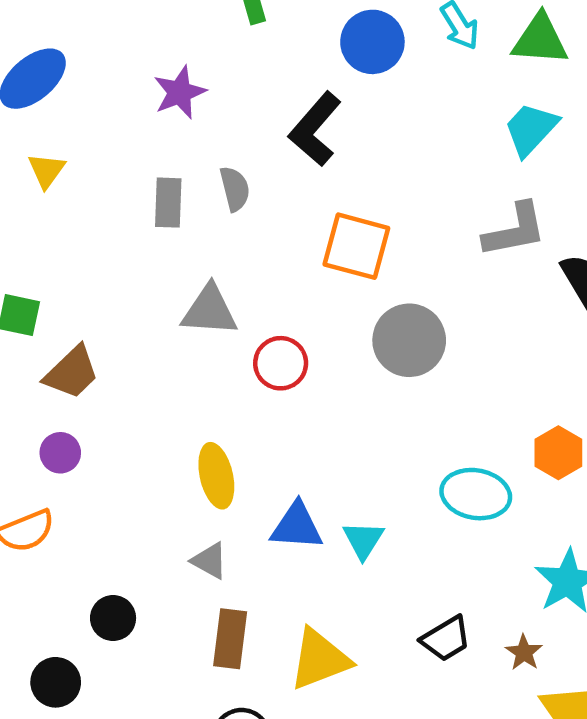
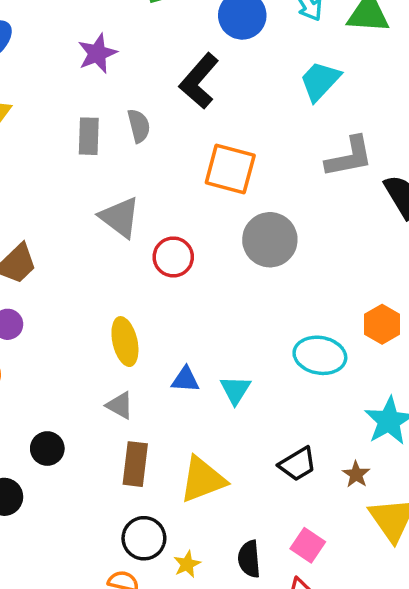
cyan trapezoid: (531, 129) -> (320, 81), moved
gray triangle: (209, 310) -> (120, 217), turned 33
blue triangle: (297, 526) -> (185, 379), size x0.7

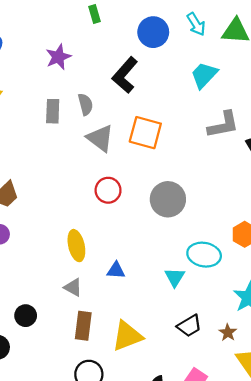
gray triangle: (120, 217) -> (100, 138), moved
gray circle: (270, 240) -> (168, 199), moved
cyan triangle: (235, 390) -> (175, 277), moved

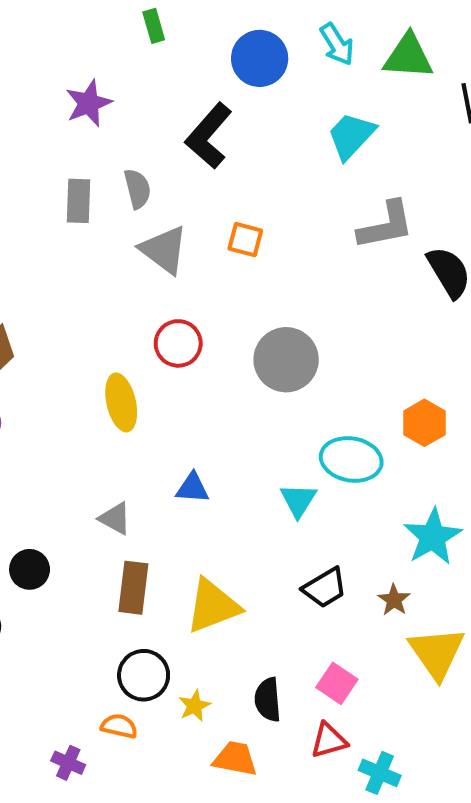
orange square: (145, 133) -> (245, 240), size x0.6
yellow ellipse: (76, 246) -> (121, 402), moved

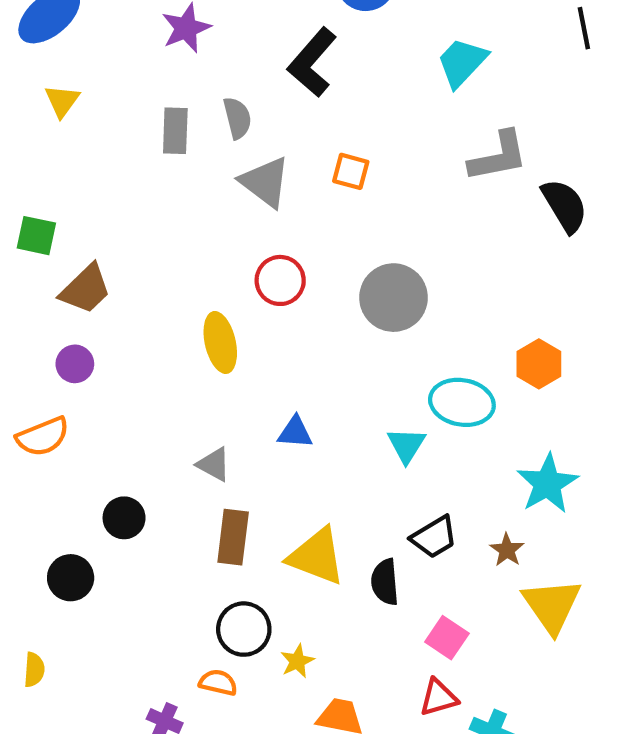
yellow triangle: (213, 606) -> (317, 556), turned 42
black semicircle: (268, 700) -> (385, 582), moved

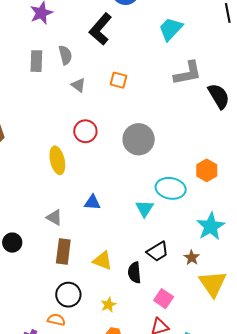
gray triangle: (265, 182) -> (78, 85), size x0.6
yellow triangle: (317, 556) -> (102, 261), size x0.7
yellow star: (297, 661) -> (108, 305), moved

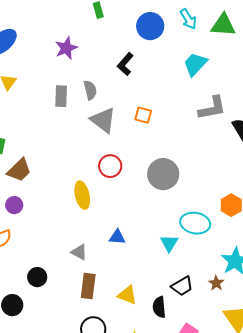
black L-shape: (100, 29) -> (125, 64), size x0.7
gray triangle: (78, 85) -> (103, 120), size x1.8
brown star: (192, 258) -> (216, 283), moved

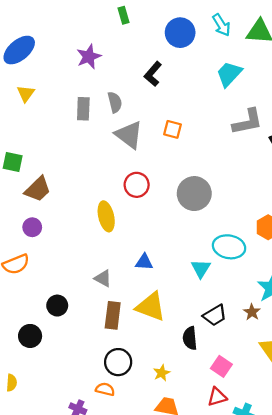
yellow triangle: (127, 295) -> (151, 307), moved, size x1.4

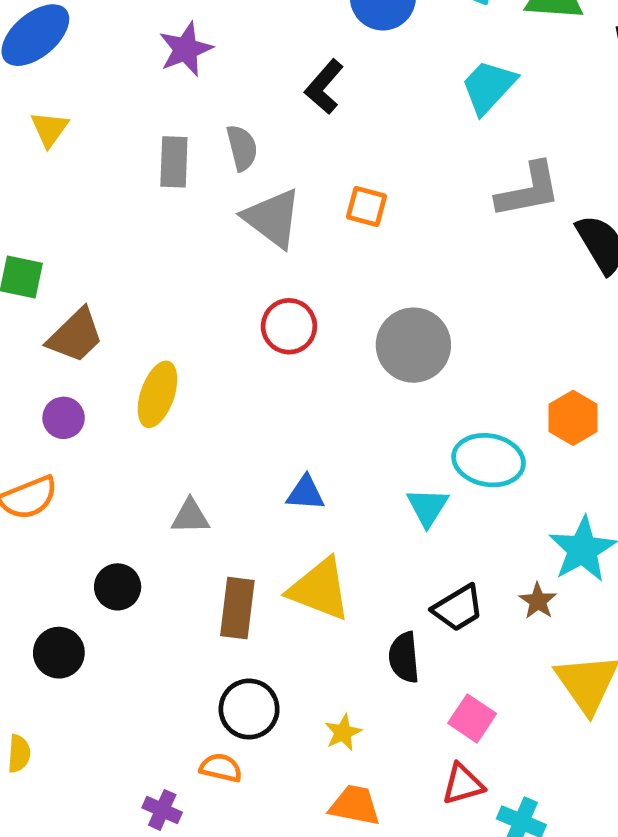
yellow ellipse: (106, 216) -> (157, 394), moved, turned 32
gray triangle: (103, 278) -> (190, 516), moved, turned -30

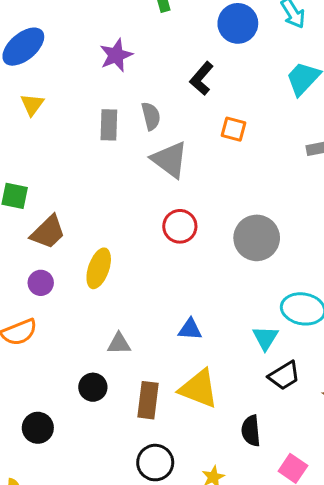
orange square: (366, 207) -> (233, 129), moved
black circle: (118, 587) -> (93, 387), moved
black trapezoid: (458, 608) -> (284, 376), moved

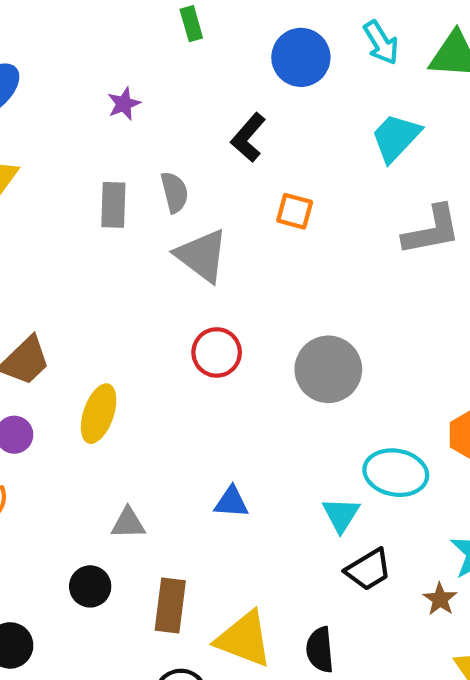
purple star: (116, 55) -> (124, 104), size x0.7
yellow triangle: (199, 389) -> (244, 639), moved

